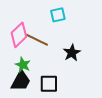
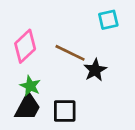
cyan square: (58, 15) -> (108, 20), moved
brown line: (37, 40) -> (70, 53), moved

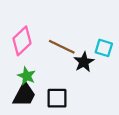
cyan square: (108, 20) -> (104, 48), moved, turned 30

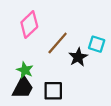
pink diamond: (22, 41) -> (29, 25), moved
brown line: (62, 47) -> (58, 43), turned -75

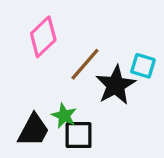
black star: (78, 57) -> (116, 85), size x1.4
green star: (25, 70) -> (64, 116), moved

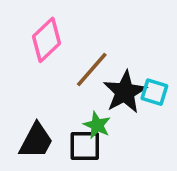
cyan square: (143, 66) -> (154, 92), moved
green star: (64, 116) -> (97, 125), moved

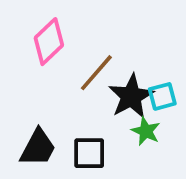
cyan square: (154, 92) -> (162, 96), turned -32
green star: (97, 125) -> (146, 131), moved

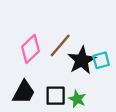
pink diamond: (49, 42) -> (31, 49), moved
green star: (146, 131) -> (77, 99), moved

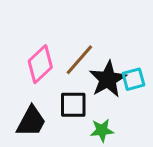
black square: (56, 96) -> (73, 105), moved
green star: (77, 99) -> (102, 130), turned -30

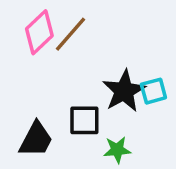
brown line: (79, 60) -> (71, 34), moved
pink diamond: (40, 64) -> (39, 32), moved

